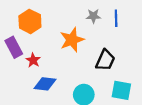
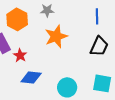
gray star: (93, 16) -> (47, 10), moved
black trapezoid: (105, 60) -> (99, 46), moved

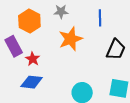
blue line: (97, 16) -> (100, 18), moved
blue diamond: (31, 77) -> (32, 82), moved

